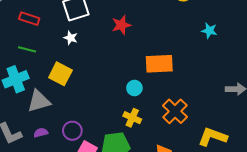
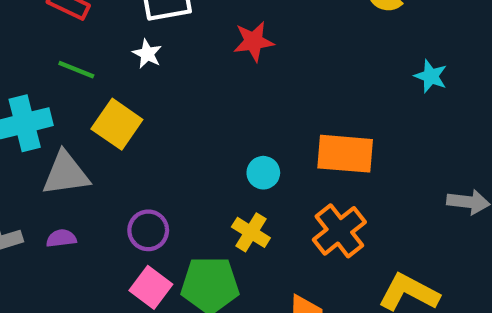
green line: (27, 49) -> (76, 70), moved
orange rectangle: (159, 64) -> (345, 154), moved
purple circle: (72, 131) -> (148, 230), moved

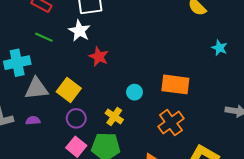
red star: (254, 41) -> (99, 57), moved, turned 30
white star: (147, 54) -> (79, 31), size x1.5
yellow square: (117, 124) -> (69, 90), moved
yellow cross: (251, 232) -> (114, 116), moved

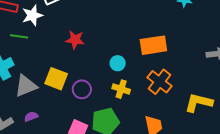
white star: (79, 31) -> (32, 15), moved, turned -30
yellow cross: (114, 116) -> (121, 89), moved
purple circle: (76, 118) -> (82, 89), moved

